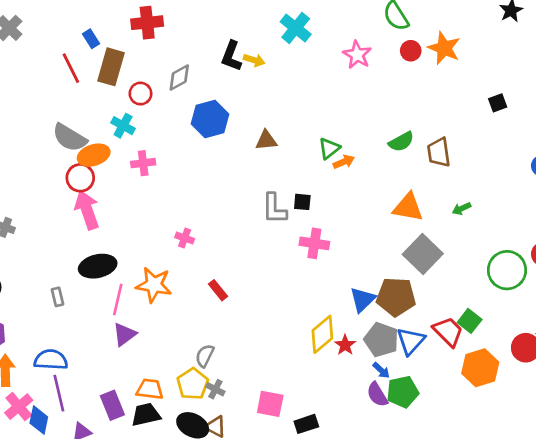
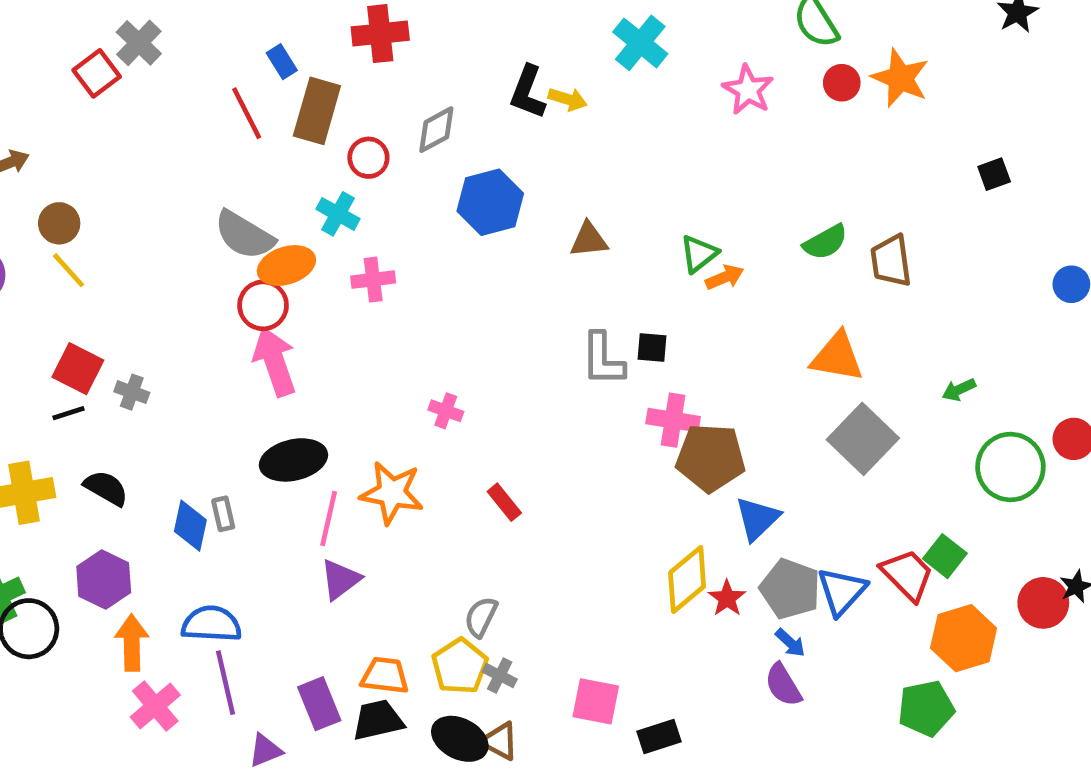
green arrow: (462, 209) -> (959, 390), moved
brown pentagon: (396, 297) -> (711, 458), moved
green pentagon: (403, 392) -> (926, 708), moved
blue diamond: (39, 420) -> (190, 526), moved

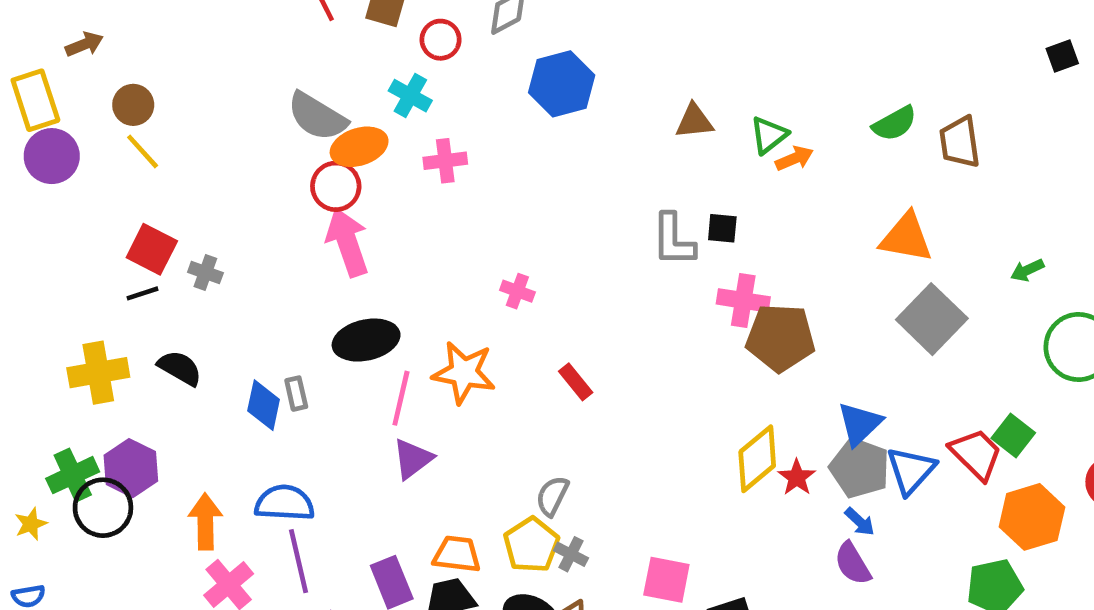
brown triangle: (589, 240) -> (694, 121), moved
blue triangle: (757, 519) -> (860, 424), moved
purple hexagon: (104, 579) -> (131, 468), moved

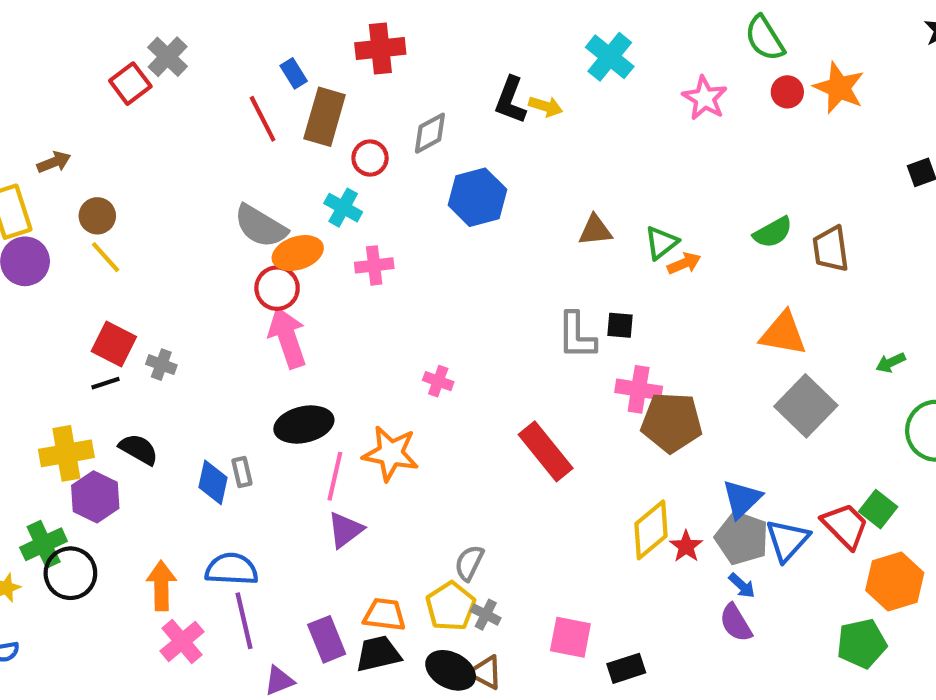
red rectangle: (576, 382) -> (546, 451), moved, size x1.8
purple hexagon: (131, 468) -> (95, 497), moved

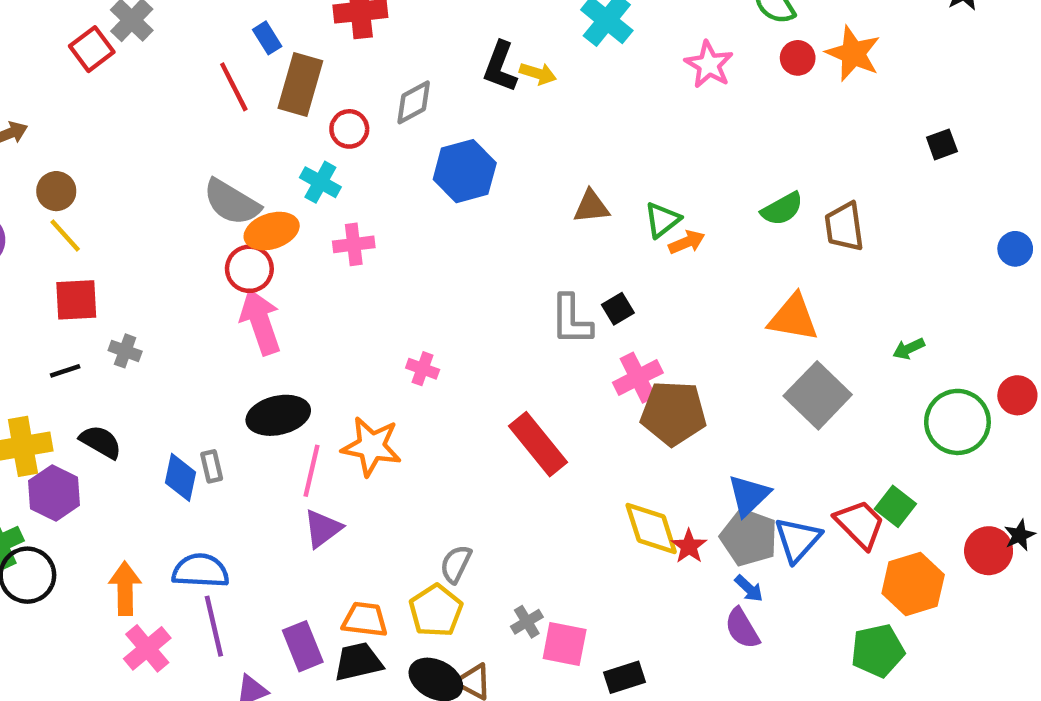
black square: (620, 325) -> (618, 309), turned -36
red square: (114, 344) -> (76, 300), moved, turned -30
pink cross: (639, 389) -> (638, 378), turned -36
yellow diamond: (651, 530) -> (651, 529), turned -68
gray cross: (486, 615) -> (527, 622), moved, turned 32

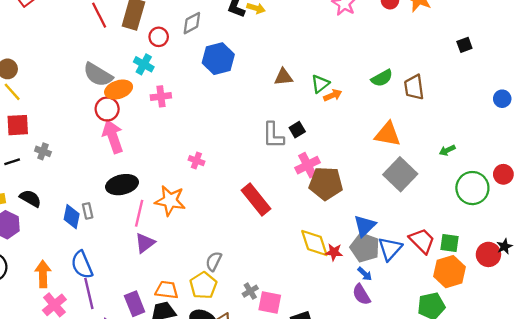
green square: (895, 506) -> (450, 243), moved, turned -30
red star: (689, 546) -> (334, 252), turned -30
blue semicircle: (201, 571) -> (82, 265), turned -116

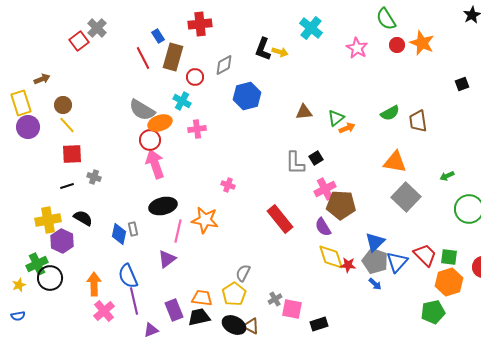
purple triangle: (145, 243) -> (167, 259), moved
purple semicircle: (361, 295) -> (323, 227), moved

